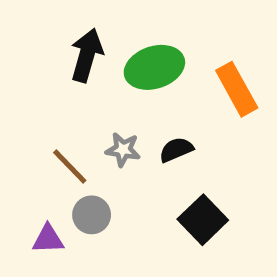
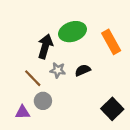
black arrow: (87, 55) -> (45, 46), moved
black square: (203, 220) -> (112, 109), moved

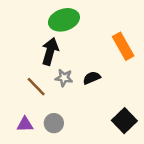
green ellipse: (72, 32) -> (64, 20), moved
gray circle: (43, 101) -> (54, 123), moved

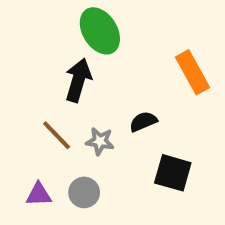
green ellipse: (64, 20) -> (100, 31), turned 76
gray star: (64, 78) -> (100, 141), moved
black square: (124, 121) -> (173, 173), moved, turned -30

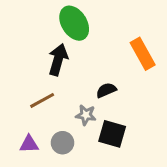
brown line: (57, 135) -> (42, 100), turned -75
gray star: (100, 141) -> (86, 115), moved
black square: (173, 173) -> (112, 134), moved

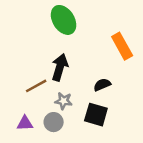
black arrow: (58, 60) -> (60, 67), moved
black semicircle: (106, 90) -> (102, 85), moved
gray star: (86, 115) -> (64, 101), moved

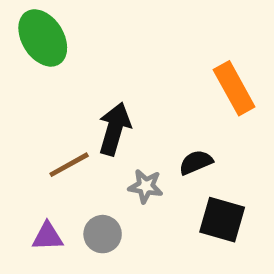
green ellipse: (64, 20) -> (43, 38), moved
gray star: (64, 101) -> (146, 186), moved
black square: (96, 115) -> (222, 220), moved

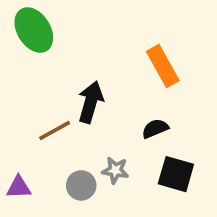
orange rectangle: (234, 88) -> (163, 66), moved
gray star: (146, 186) -> (115, 170), moved
purple triangle: (48, 236) -> (19, 187), moved

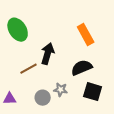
green ellipse: (34, 30) -> (18, 30), moved
black semicircle: (155, 129) -> (82, 68), size x1.5

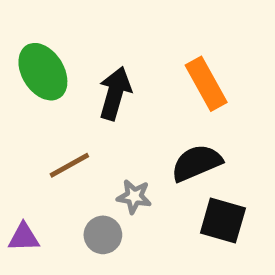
black arrow: (48, 54) -> (115, 93), moved
gray star: (61, 90) -> (134, 197), moved

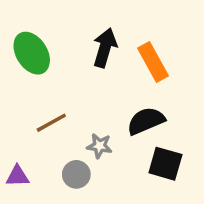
black arrow: (115, 93) -> (105, 48), moved

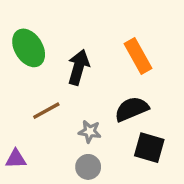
black arrow: (105, 48) -> (78, 67), moved
gray circle: (76, 174) -> (88, 167), moved

